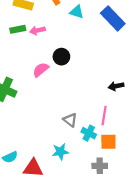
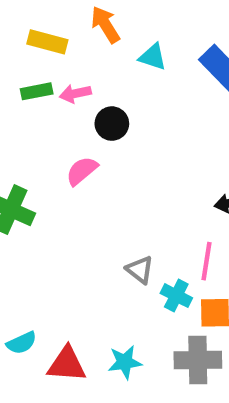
black circle: (61, 57) -> (112, 124), moved
cyan star: (60, 152) -> (125, 362), moved
gray cross: (100, 166) -> (198, 360), size x1.5

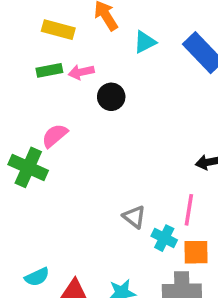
cyan triangle: (153, 57) -> (145, 42), turned -45
pink semicircle: (82, 171) -> (55, 136), moved

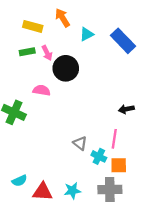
pink arrow: (81, 72) -> (47, 53), turned -104
black circle: (111, 97) -> (66, 68), size x1.5
pink semicircle: (55, 136) -> (42, 90), moved, turned 49

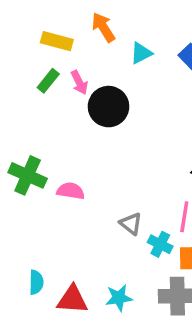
green rectangle: (27, 52) -> (48, 81), turned -40
pink semicircle: (42, 90) -> (71, 191), moved
cyan semicircle: (19, 181) -> (36, 282), turned -64

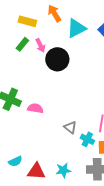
cyan triangle: (141, 53) -> (76, 28), size x1.5
cyan semicircle: (36, 282) -> (15, 161), turned 64

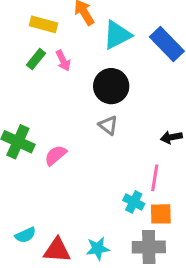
black circle: (57, 59) -> (111, 86), moved
pink semicircle: (35, 108) -> (56, 155), turned -49
gray triangle: (70, 127) -> (108, 125), moved

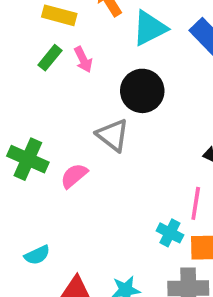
gray triangle: (108, 125) -> (113, 135), moved, size x1.4
cyan semicircle: (25, 235) -> (37, 255), moved

